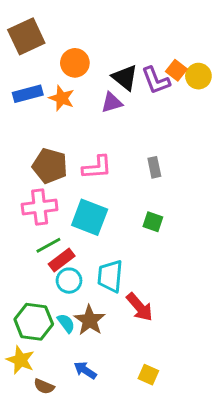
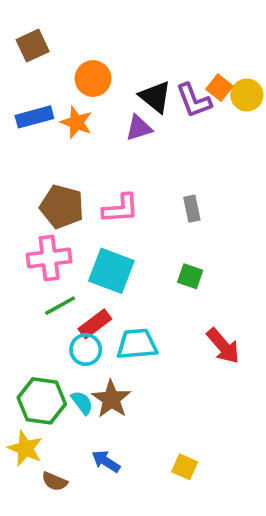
brown square: (26, 36) -> (33, 46), size x0.7
red rectangle: (62, 260) -> (95, 324), moved
cyan trapezoid: (110, 276) -> (137, 344), turned 80
red arrow: (140, 307) -> (223, 346), moved

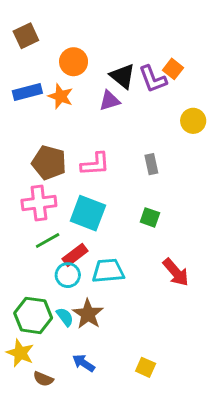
yellow circle: (247, 95) -> (193, 121), moved

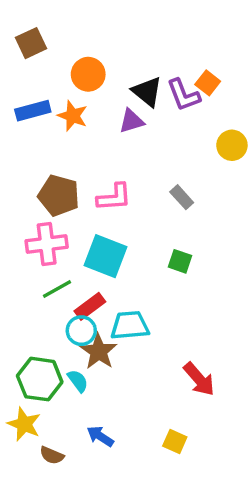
gray rectangle: (151, 164) -> (182, 197), turned -30
red arrow: (176, 272) -> (199, 379), moved
brown star: (88, 314) -> (99, 351), moved

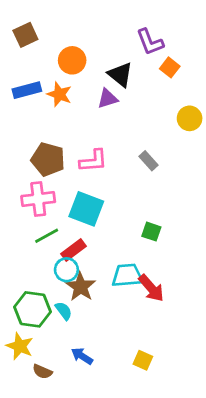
purple L-shape: (183, 95) -> (150, 42), moved
green square: (180, 261) -> (151, 232), moved
cyan trapezoid: (130, 325) -> (127, 275), moved
red arrow: (199, 379) -> (151, 288), moved

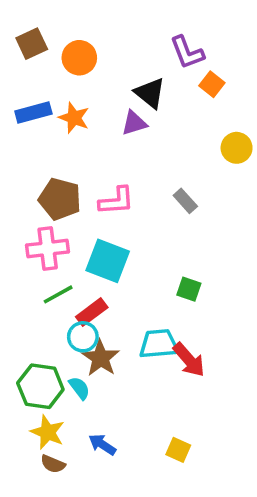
orange circle: (72, 60) -> (79, 58), moved
yellow star: (20, 346) -> (48, 432), moved

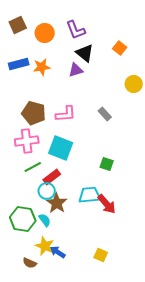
purple L-shape: (187, 52) -> (76, 30), moved
orange star: (74, 118) -> (42, 67), turned -30
yellow star: (48, 432) -> (45, 246), moved

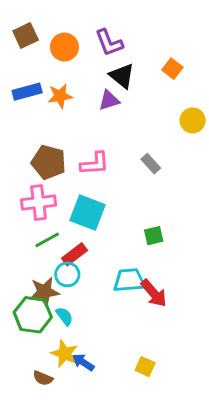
green square: (107, 164) -> (154, 236), turned -32
brown star: (57, 203) -> (44, 292), moved, turned 30

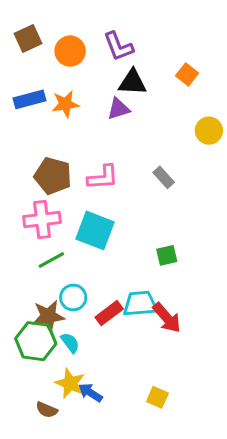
black triangle: (122, 76) -> (132, 82), turned -36
red rectangle: (75, 254) -> (109, 313), moved

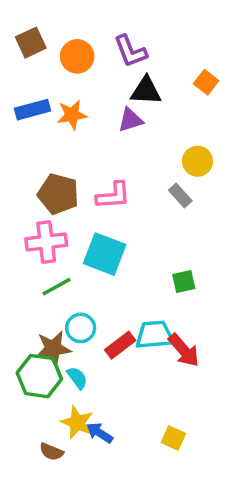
yellow circle: (209, 131) -> (197, 161), moved

